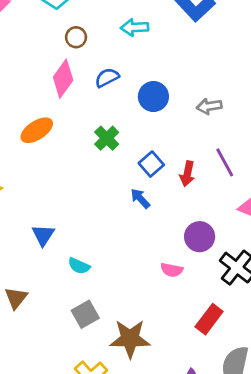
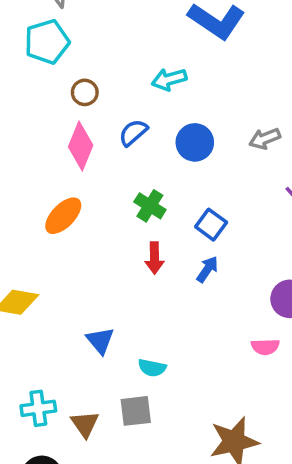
cyan arrow: (135, 27) -> (169, 79), moved
red arrow: (187, 174) -> (154, 258), moved
blue arrow: (140, 198) -> (207, 269), turned 90
gray square: (85, 314) -> (136, 411), moved, turned 36

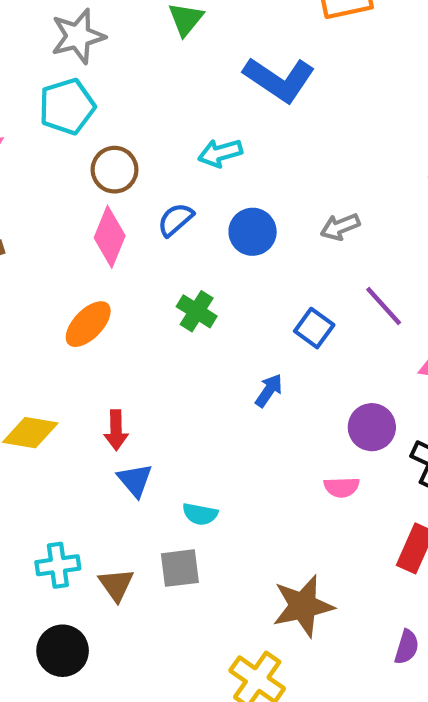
brown circle: (85, 92) -> (115, 170), size x1.4
blue square: (211, 225) -> (314, 328), moved
red arrow: (154, 258) -> (116, 430), moved

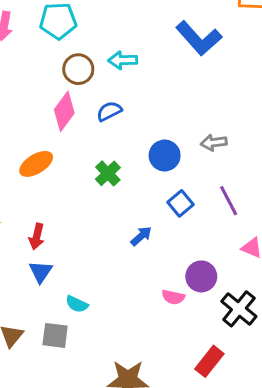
cyan arrow: (220, 153) -> (123, 60), moved
blue circle: (253, 232) -> (165, 156), moved
pink semicircle: (342, 487) -> (173, 297), moved

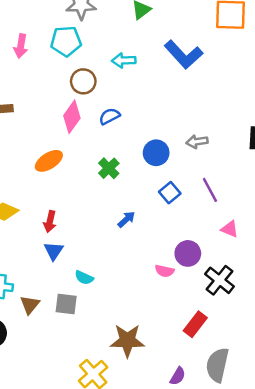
cyan arrow: (123, 60) -> (124, 60), moved
blue arrow: (141, 236) -> (126, 219), moved

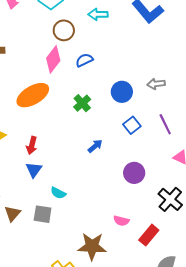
orange ellipse: (49, 161) -> (33, 95), size x1.4
purple circle: (188, 253) -> (134, 173), moved
pink semicircle: (165, 271) -> (121, 221), moved

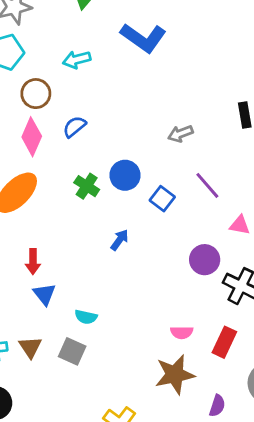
blue circle: (122, 92) -> (125, 175), moved
purple circle: (134, 173) -> (205, 260), moved
brown triangle: (12, 214) -> (30, 347), moved
gray square: (43, 214) -> (72, 351), turned 30
brown star: (92, 246) -> (175, 375), moved

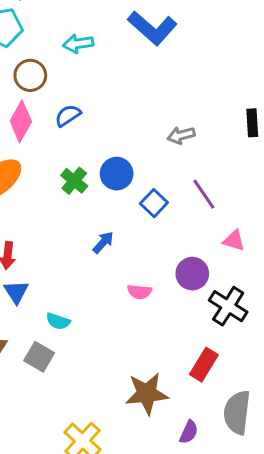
pink semicircle: (182, 332) -> (139, 292), moved

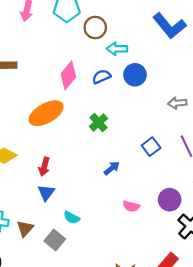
cyan arrow: (78, 44) -> (117, 49), moved
brown circle: (30, 75) -> (95, 28), moved
blue circle: (117, 174) -> (135, 75), moved

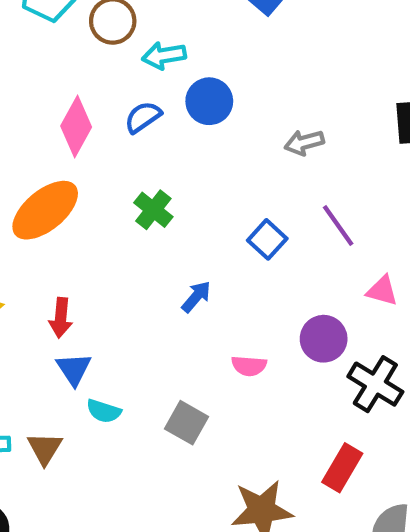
cyan semicircle: (72, 218) -> (104, 411), moved
gray square: (55, 240) -> (187, 423), moved

